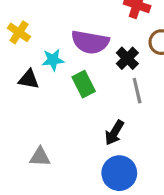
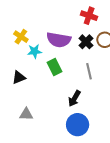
yellow cross: (19, 32) -> (21, 37), moved
black cross: (127, 58) -> (86, 42), moved
black triangle: (29, 79) -> (19, 77), moved, turned -32

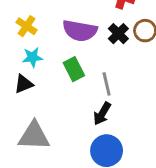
cyan star: (35, 51) -> (32, 57), moved
gray line: (89, 71) -> (107, 84), moved
gray triangle: (26, 114) -> (34, 136), size x1.6

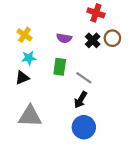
purple semicircle: (80, 31) -> (64, 38), size x0.6
green rectangle: (74, 69) -> (60, 67), turned 35
gray line: (107, 84) -> (84, 78), turned -42

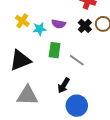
cyan star: (29, 58) -> (39, 29), moved
black triangle: (22, 78) -> (20, 60), size x1.6
black arrow: (81, 100) -> (64, 85), moved

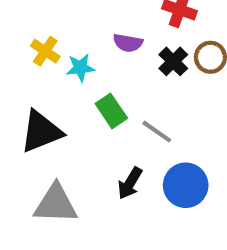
purple semicircle: (59, 24) -> (128, 43), moved
green rectangle: (55, 50) -> (111, 111), turned -42
blue circle: (77, 106) -> (186, 185), moved

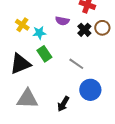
green rectangle: (111, 111) -> (44, 54), moved
black arrow: (130, 183) -> (63, 104), moved

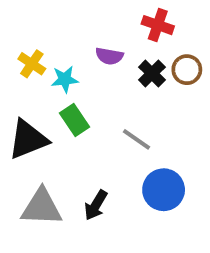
black arrow: (63, 104) -> (96, 205), moved

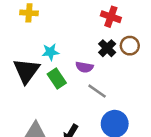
purple semicircle: (109, 56) -> (84, 67), moved
yellow cross: (32, 64) -> (29, 13), moved, turned -30
black triangle: (28, 139) -> (26, 71), moved, turned -32

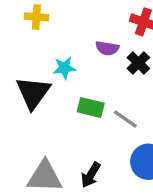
purple semicircle: (84, 67) -> (107, 48), moved
green rectangle: (57, 78) -> (91, 107), moved, turned -42

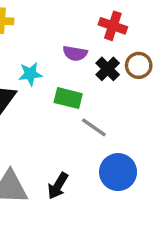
green rectangle: (91, 107) -> (68, 98), moved

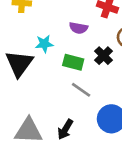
black cross: (108, 69) -> (104, 56), moved
gray line: (94, 127) -> (81, 90), moved

